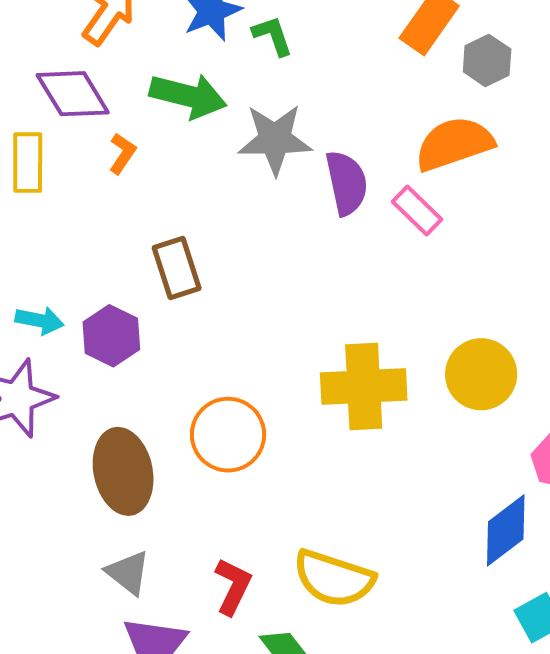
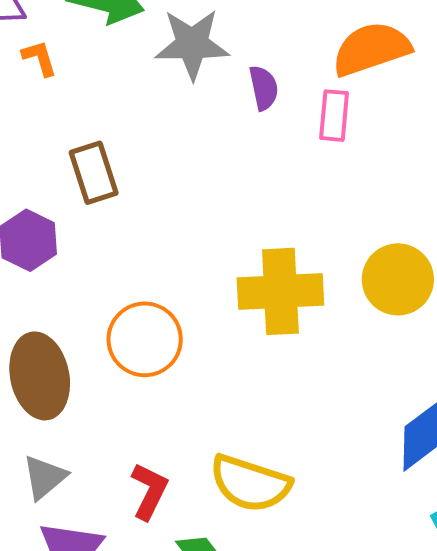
orange L-shape: (122, 153) -> (40, 58), turned -51
purple semicircle: (347, 183) -> (264, 88), size x0.7
pink rectangle: (417, 210) -> (334, 116), turned 51
gray triangle: (128, 573) -> (44, 477), turned 42

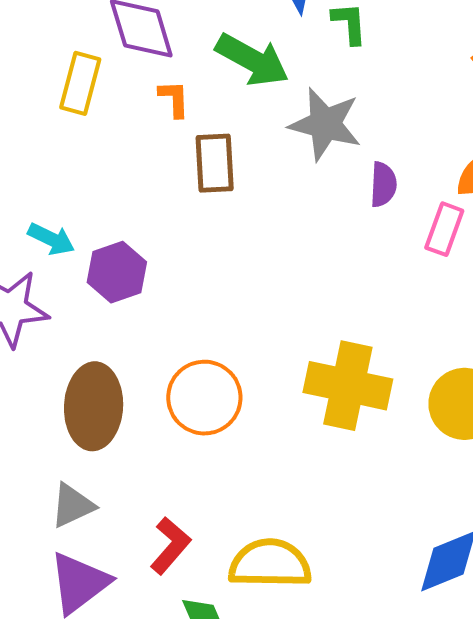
brown rectangle: (94, 173) -> (215, 163), moved
yellow semicircle: (250, 483) -> (270, 564), turned 148

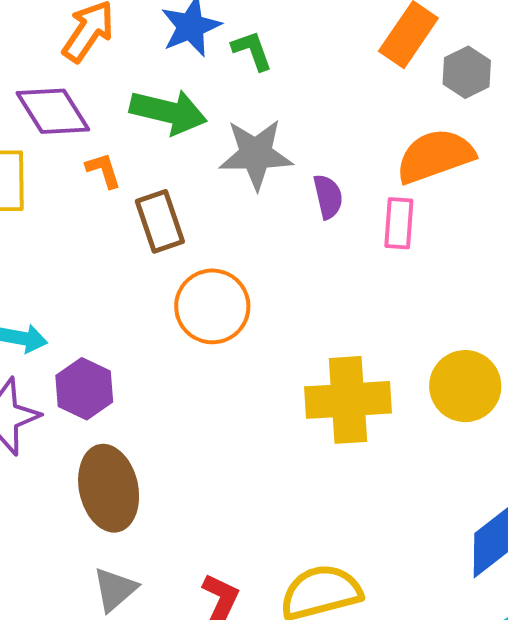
purple hexagon: (117, 272) -> (84, 389), moved
orange circle: (204, 398) -> (212, 306), moved

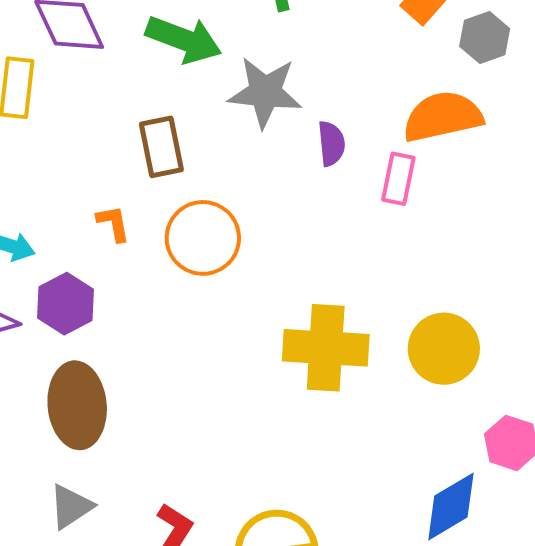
orange L-shape: (103, 170) -> (113, 223), moved

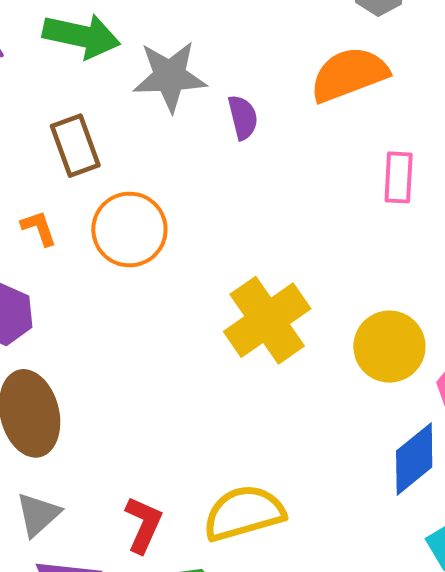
pink rectangle: (398, 179) -> (399, 177), moved
yellow cross: (326, 348) -> (267, 320), turned -30
yellow circle: (444, 349) -> (389, 347), moved

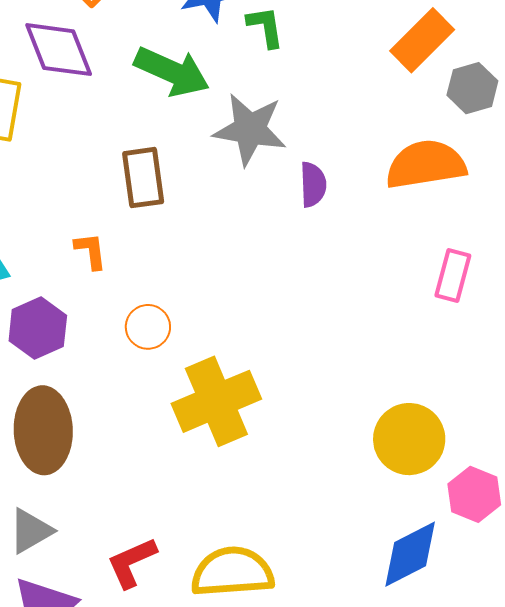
orange circle: (129, 230) -> (148, 327), moved, size x0.6
yellow cross: (267, 320) -> (216, 401), moved
red L-shape: (143, 525) -> (132, 562), turned -150

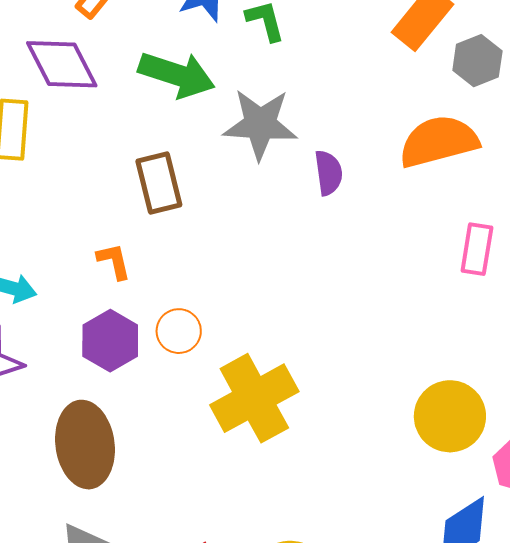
purple hexagon: (38, 328) -> (110, 341), moved

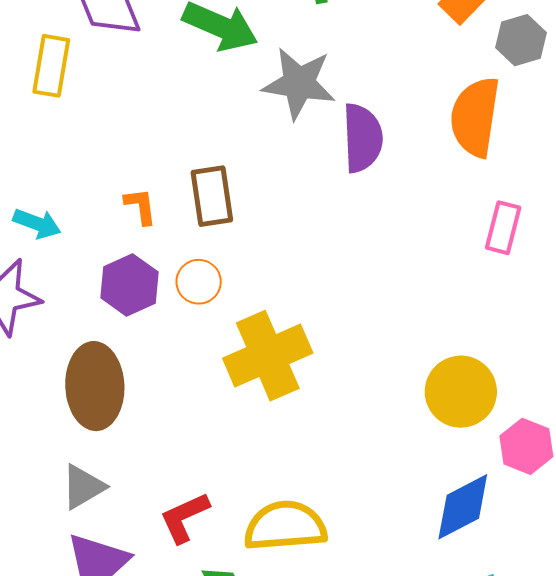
orange semicircle: (439, 141) -> (475, 117), turned -72
purple semicircle: (329, 173) -> (362, 138), size x1.5
brown rectangle: (159, 183) -> (212, 196), moved

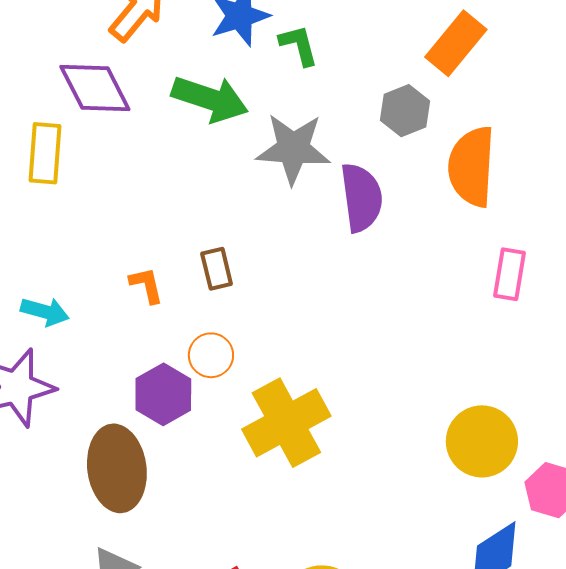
gray hexagon: (521, 40) -> (405, 111), moved
brown rectangle: (212, 196) -> (217, 269), size x0.7
purple hexagon: (129, 285) -> (163, 394), moved

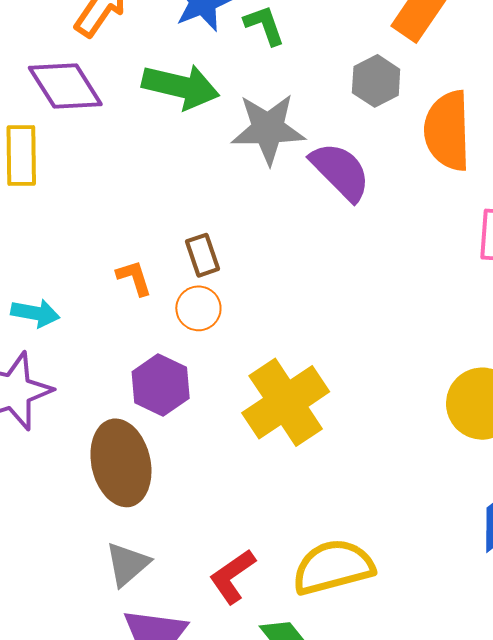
purple semicircle: (361, 198) -> (340, 171), turned -32
orange circle: (211, 355) -> (198, 308), moved

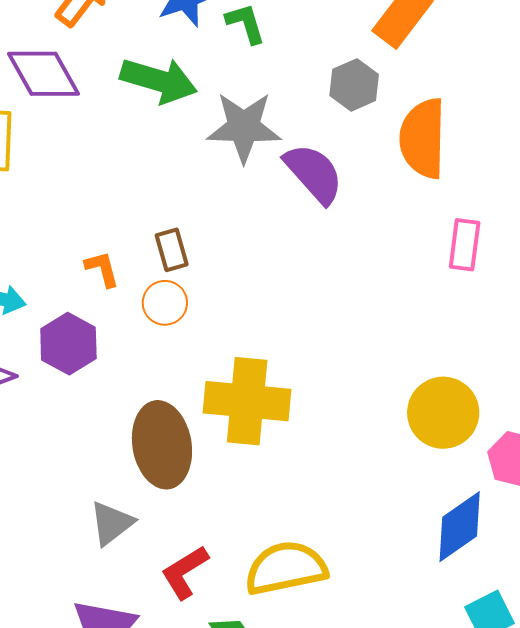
purple hexagon: (161, 385) -> (68, 344), moved
yellow cross: (286, 402) -> (247, 401), turned 36
brown ellipse: (121, 463) -> (162, 445), moved
gray triangle: (127, 564) -> (112, 523), moved

